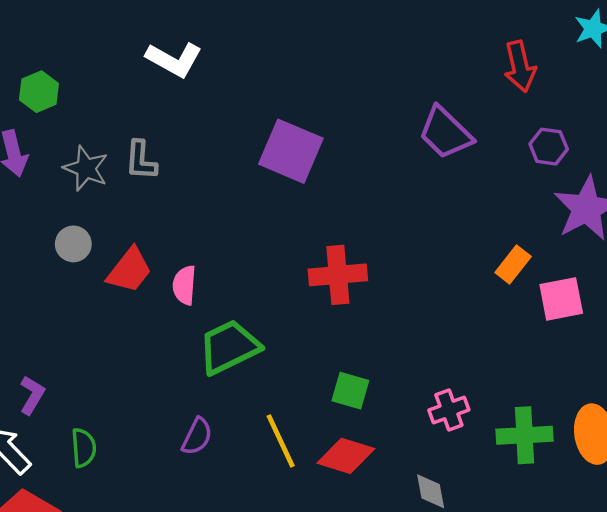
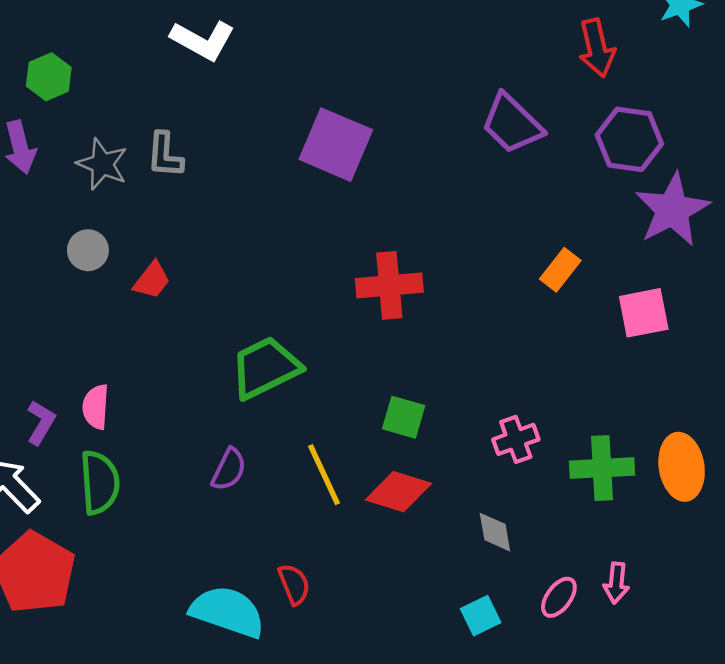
purple hexagon: (549, 147) -> (629, 139), size x1.5
orange rectangle: (513, 265) -> (560, 270), moved
red trapezoid: (129, 270) -> (152, 280), size x0.7
pink semicircle: (184, 285) -> (96, 407), moved
green semicircle: (84, 448) -> (100, 482), size x1.4

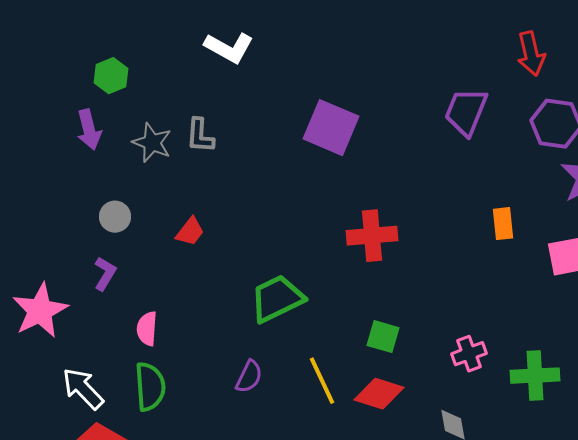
purple trapezoid: (512, 124) -> (466, 112), turned 68
gray circle: (88, 250) -> (115, 217), moved
orange rectangle: (560, 270) -> (503, 224), turned -44
purple L-shape: (41, 422) -> (105, 274), moved

